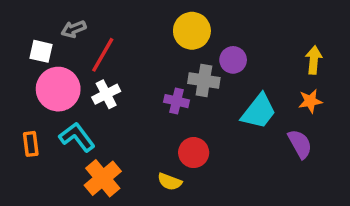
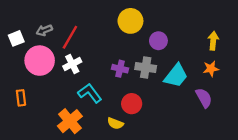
gray arrow: (74, 29) -> (44, 30), moved
white square: (41, 51) -> (16, 38), moved, turned -35
gray cross: (204, 80) -> (146, 68), moved
cyan L-shape: (77, 137) -> (90, 93), moved

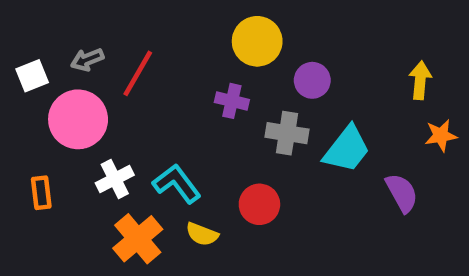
white cross: (72, 64) -> (115, 179), moved
purple cross: (120, 69) -> (232, 101), moved
orange star: (211, 69) -> (441, 135), moved
yellow semicircle: (115, 123) -> (202, 234), moved

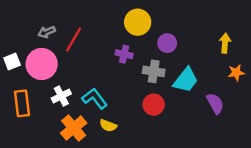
white square: (32, 76) -> (12, 62), moved
orange rectangle: (41, 193) -> (22, 103), size x1.5
red circle: (259, 204) -> (154, 105), moved

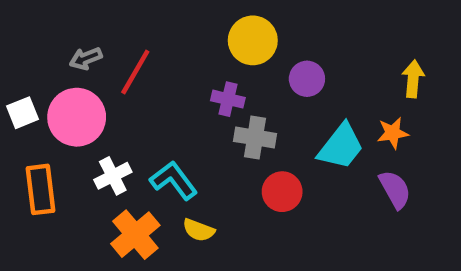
gray cross: (154, 71) -> (255, 137), moved
orange star: (236, 73) -> (393, 133), moved

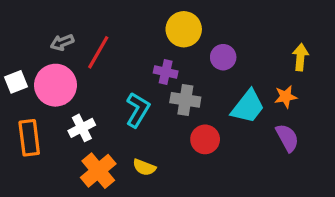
cyan L-shape: (174, 180) -> (138, 110), moved, turned 68

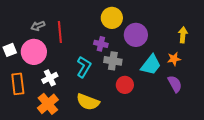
red line: (98, 52) -> (60, 32), turned -35
purple circle: (223, 57) -> (136, 35), size x1.5
yellow semicircle: (144, 167) -> (88, 102), size x1.6
orange cross: (98, 171) -> (48, 104), moved

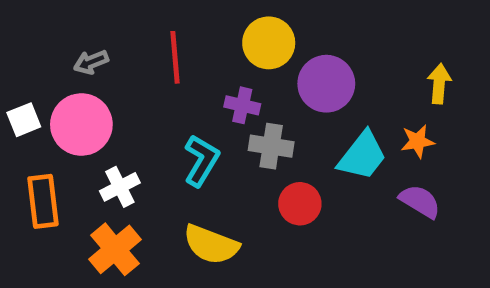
red line: (60, 32) -> (175, 57), moved
purple semicircle: (175, 84) -> (420, 201), turned -30

